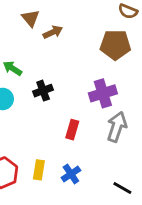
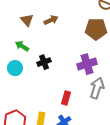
brown triangle: (31, 18) -> (27, 20), moved
red rectangle: (72, 130) -> (66, 98), moved

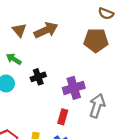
brown arrow: (51, 20) -> (46, 30), size x1.5
purple cross: (87, 64) -> (74, 88), moved

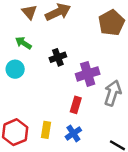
brown pentagon: (96, 40) -> (111, 23), turned -30
black cross: (38, 77) -> (58, 57), moved

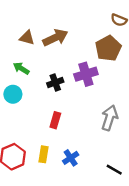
brown triangle: (29, 12) -> (27, 38), turned -35
purple cross: (88, 74) -> (86, 74), moved
red rectangle: (76, 105) -> (55, 120), moved

